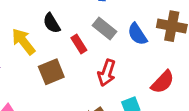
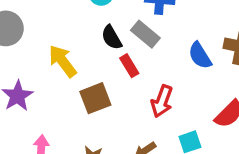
black semicircle: (52, 23) -> (112, 37), moved
gray rectangle: (105, 29) -> (145, 34), moved

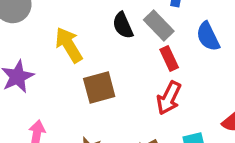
blue semicircle: (200, 56) -> (208, 37), moved
red rectangle: (129, 66) -> (169, 59), moved

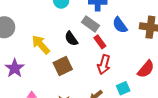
black semicircle: (123, 25) -> (71, 39), moved

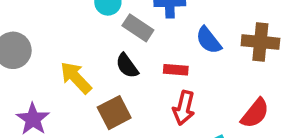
gray rectangle: (90, 24) -> (138, 28), moved
red rectangle: (100, 42) -> (176, 70), turned -48

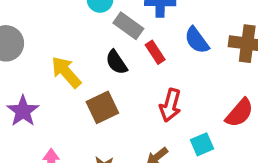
red rectangle: (176, 70) -> (155, 52), moved, turned 50

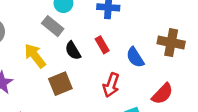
gray rectangle: (128, 26) -> (53, 26), moved
blue semicircle: (197, 40) -> (135, 57), moved

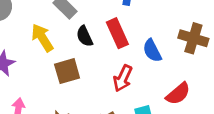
red rectangle: (102, 45) -> (117, 33), size x1.5

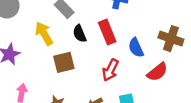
red semicircle: (178, 94) -> (157, 72), moved

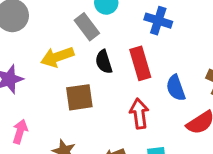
yellow arrow: (44, 34) -> (57, 57), turned -85
red arrow: (110, 70) -> (139, 114), turned 140

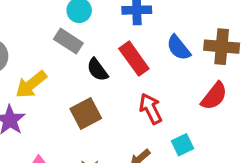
yellow arrow: (57, 57) -> (31, 84), moved
blue semicircle: (176, 88) -> (179, 48), moved

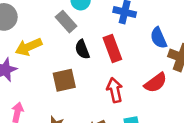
blue semicircle: (179, 48) -> (159, 38), moved
red semicircle: (214, 96) -> (156, 83), moved

